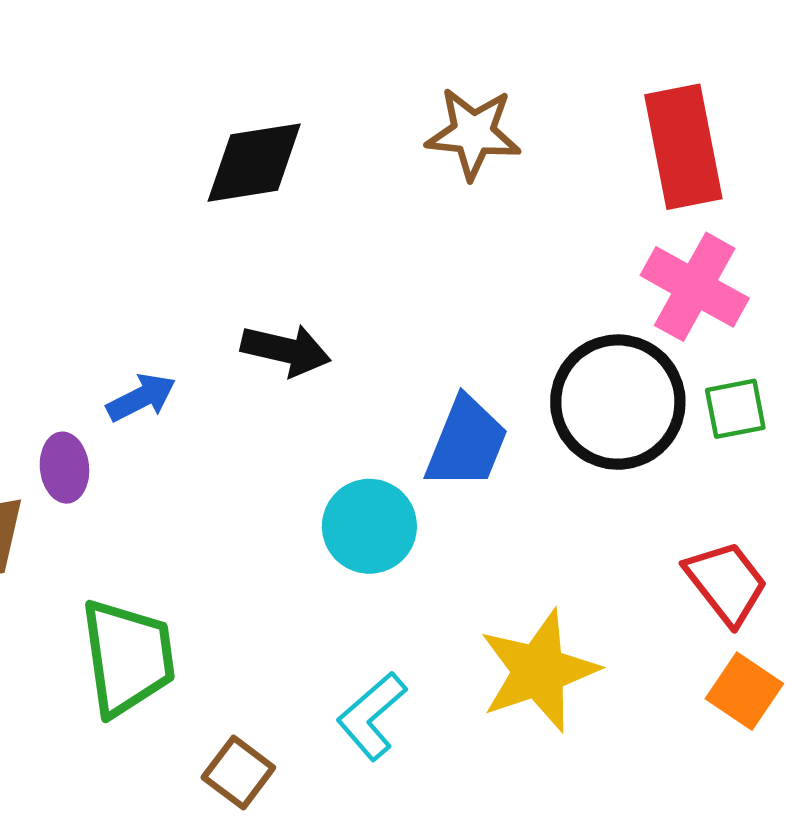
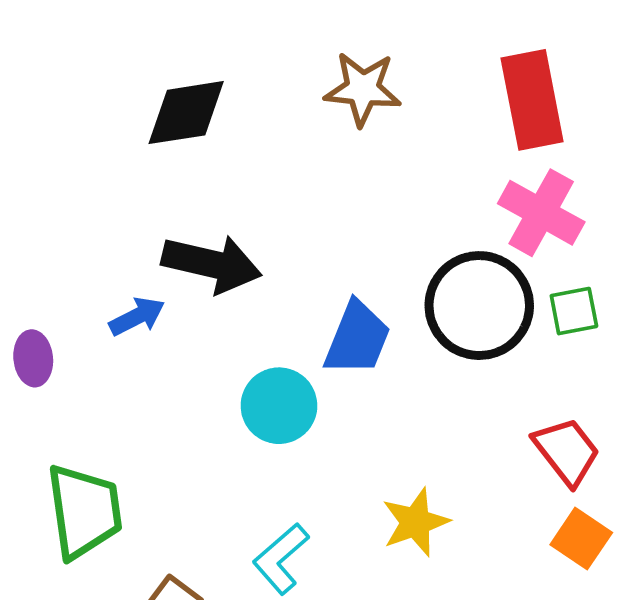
black arrow: (286, 350) -> (212, 264), size x1.4
blue arrow: (141, 398) -> (137, 316), moved
yellow star: (539, 671) -> (416, 522), size x0.7

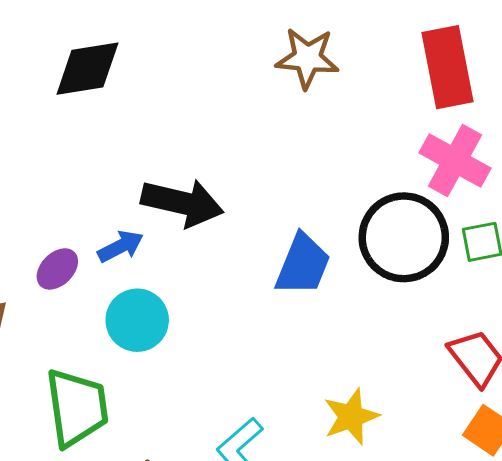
black diamond: (186, 113) -> (87, 69), moved
purple ellipse: (33, 358) -> (57, 269), moved, turned 51
cyan circle: (279, 406) -> (137, 320), moved

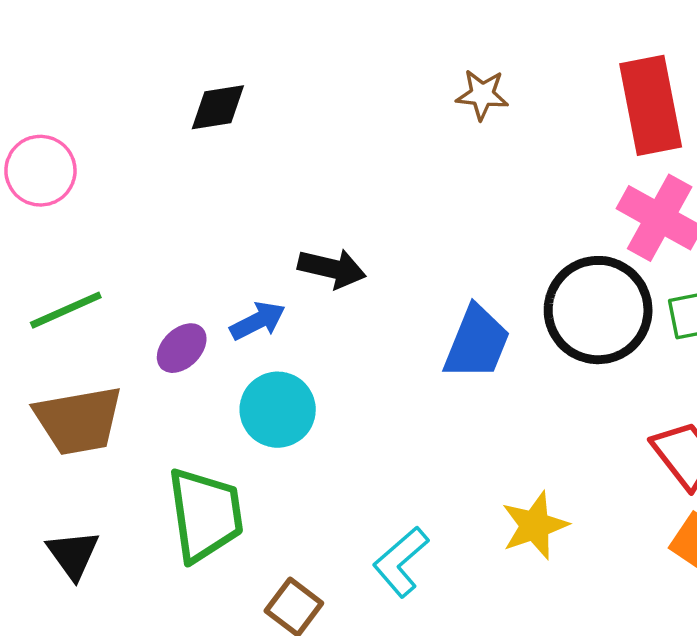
brown star: (307, 58) -> (482, 95), size x0.7
black diamond: (87, 69) -> (218, 107), size x0.7
black arrow: (182, 203) -> (332, 268), size x0.7

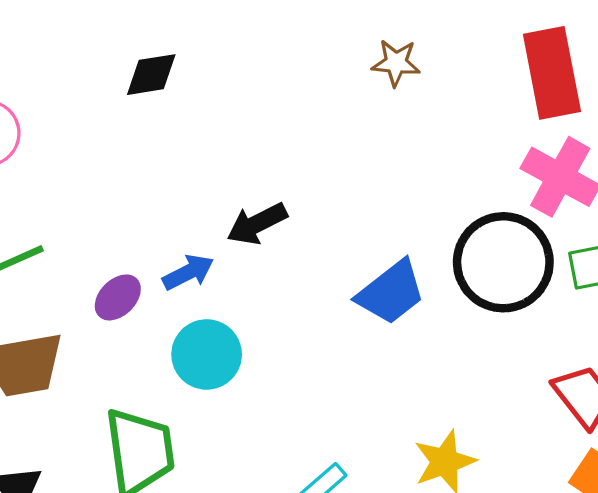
black arrow: (332, 268) -> (257, 224), turned 140
blue trapezoid: (477, 343) -> (391, 292), turned 30

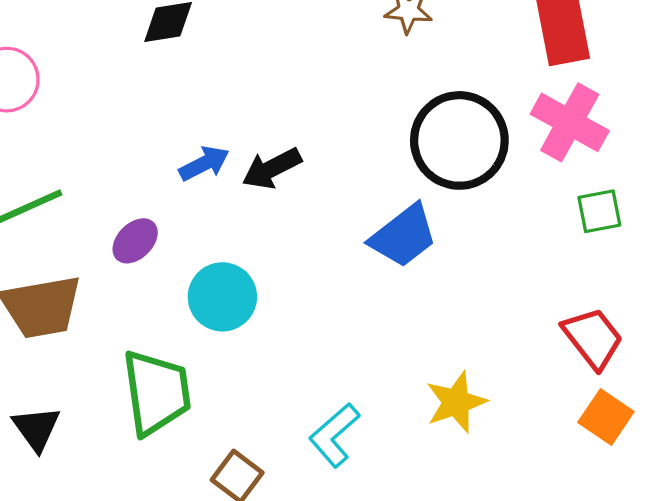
black circle: (503, 262) -> (459, 140), moved
blue arrow: (188, 272) -> (204, 164), moved

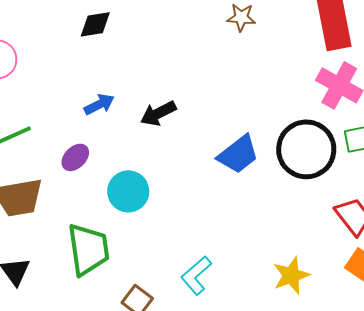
black circle: (459, 140) -> (306, 149), moved
blue arrow: (204, 164) -> (99, 104), moved
yellow star: (456, 402) -> (291, 275), moved

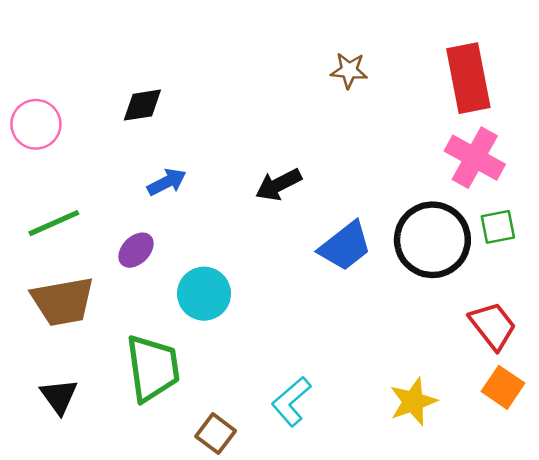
black diamond: (95, 24) -> (142, 105), moved
black arrow: (158, 113) -> (278, 185), moved

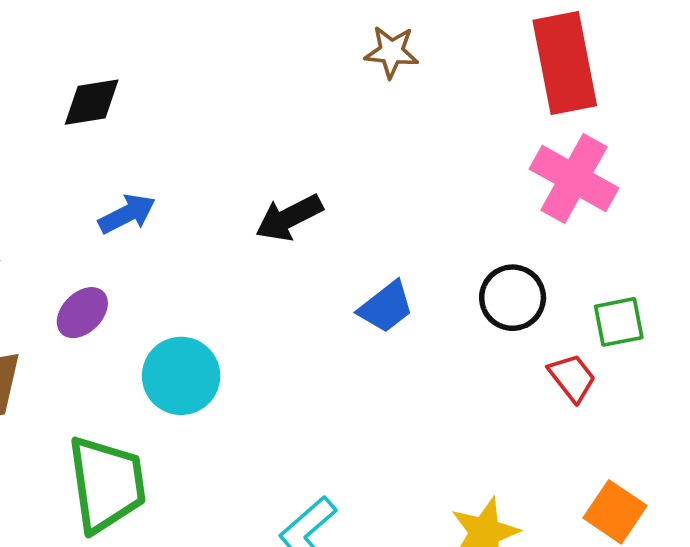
green square: (498, 227) -> (619, 322), moved
black circle: (432, 240) -> (513, 298), size x0.6
blue trapezoid: (345, 246) -> (386, 307), size x0.7
red trapezoid: (493, 326) -> (572, 378), moved, size x0.7

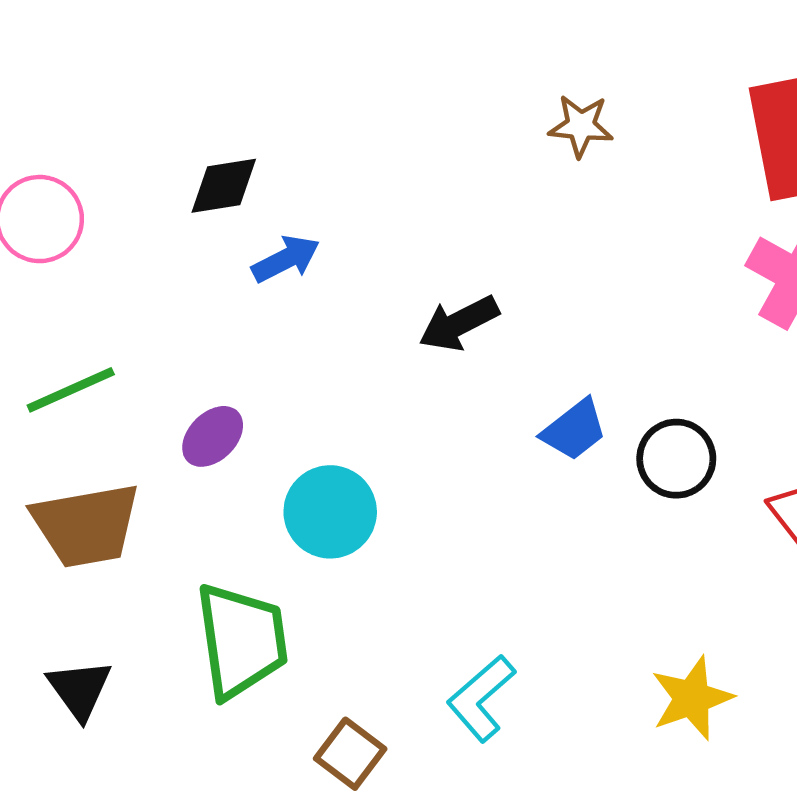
blue arrow: (127, 214) -> (286, 259), moved
black circle: (513, 298) -> (676, 459), moved

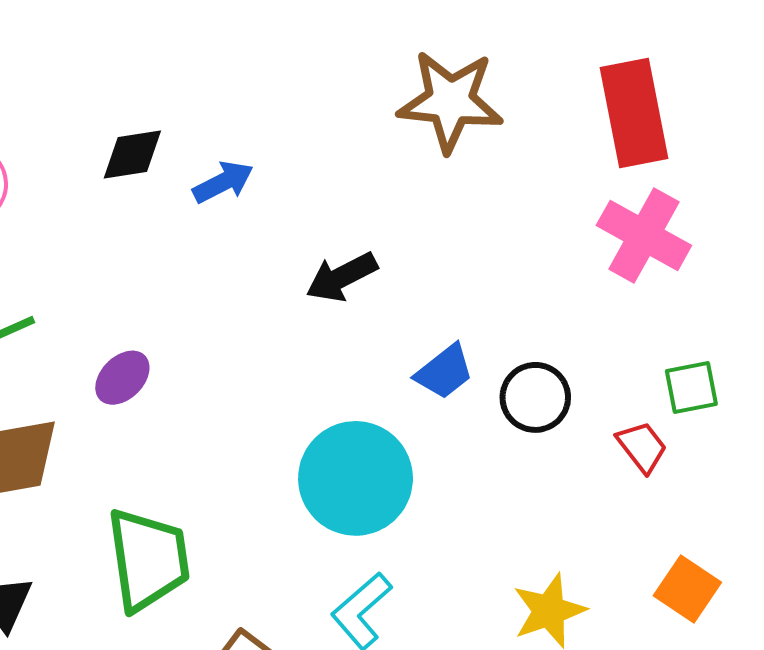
brown star: (581, 126) -> (450, 101), size x1.8
blue arrow: (286, 259) -> (223, 182), moved
cyan circle: (330, 512) -> (356, 478), moved, size x1.4

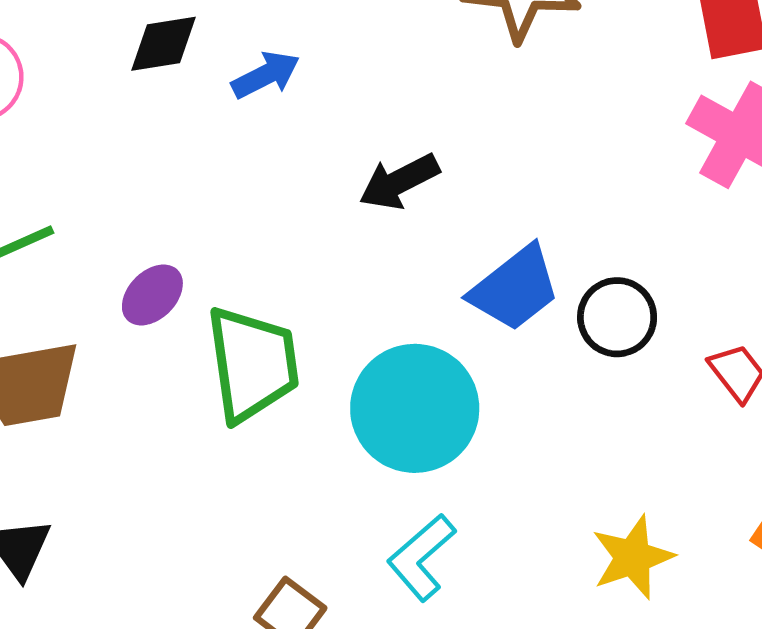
blue trapezoid: (444, 372) -> (515, 288), size x1.4
green trapezoid: (148, 559) -> (252, 364), moved

